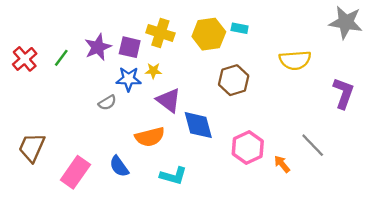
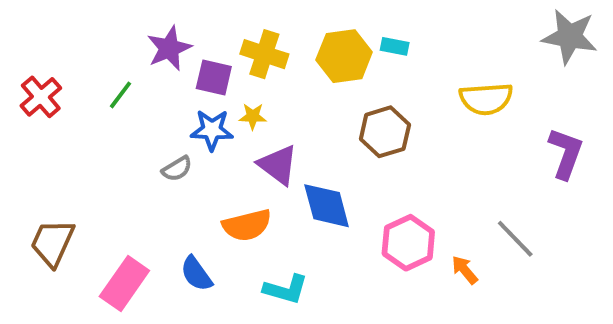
purple star: (98, 47) -> (169, 48), moved
green line: (61, 58) -> (121, 95), moved

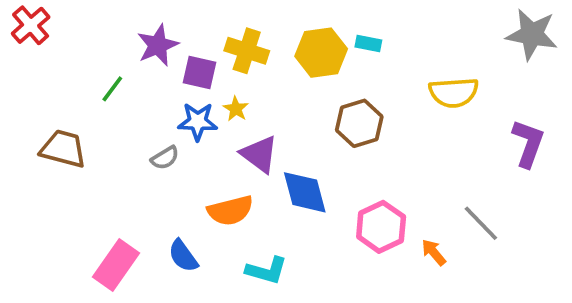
red cross: (41, 97) -> (31, 25), moved
yellow star: (253, 116) -> (236, 109), turned 30
brown trapezoid: (52, 243) -> (63, 149), moved, turned 81

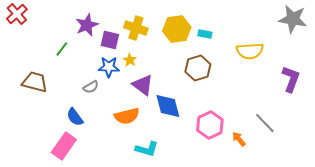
cyan rectangle: (368, 43) -> (205, 34), moved
blue semicircle: (183, 256) -> (75, 117), moved

